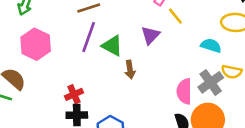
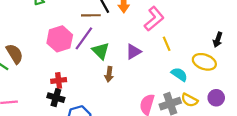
yellow line: (175, 16) -> (167, 44), moved
pink hexagon: (36, 44) -> (60, 39), moved

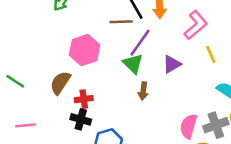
purple line: (84, 38) -> (140, 43), moved
brown semicircle: (15, 54) -> (60, 83), moved, turned -114

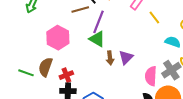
purple triangle: (172, 64) -> (126, 57), moved
green line: (15, 81) -> (26, 73), moved

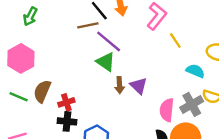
purple line: (99, 22) -> (109, 41), turned -75
pink hexagon: (58, 38) -> (21, 58), moved
purple triangle: (126, 57) -> (139, 86), turned -35

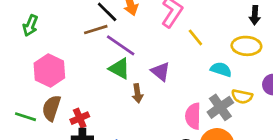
pink hexagon: (21, 58) -> (49, 70), moved
purple triangle: (139, 86) -> (160, 72), moved

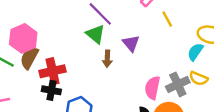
cyan semicircle: (221, 69) -> (195, 52), moved, turned -84
pink hexagon: (49, 70) -> (23, 38), moved
red cross: (80, 118) -> (53, 71), size x1.5

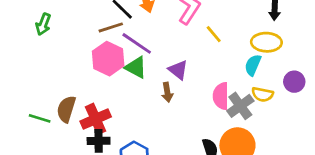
pink hexagon: (23, 38) -> (108, 59), moved
brown arrow: (107, 59) -> (167, 92), moved
pink semicircle: (152, 88) -> (221, 96), moved

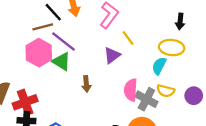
purple triangle: (178, 70) -> (112, 55), moved, turned 42
purple circle: (294, 82) -> (194, 96), moved
gray cross: (240, 106) -> (146, 99), turned -30

